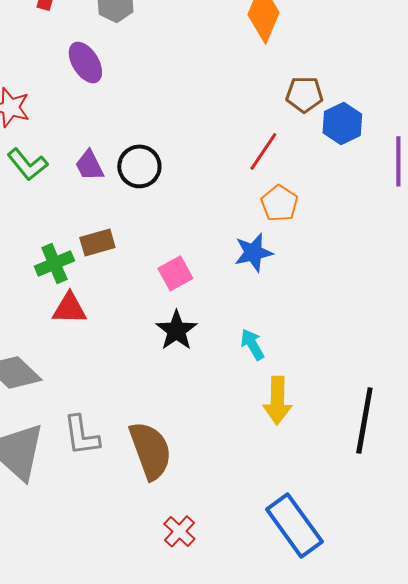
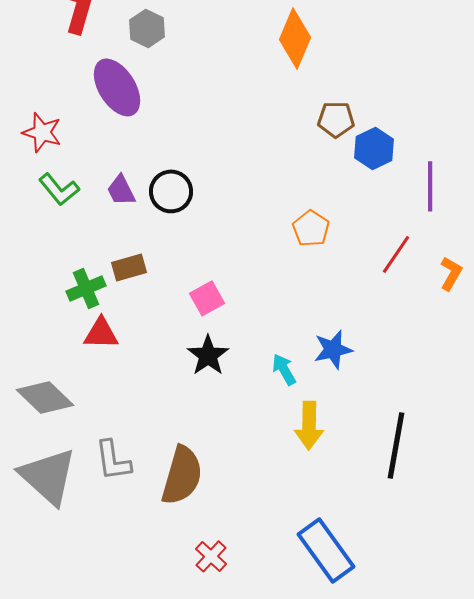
purple ellipse: (85, 62) -> (117, 87), size x1.4
red line: (263, 151) -> (396, 254), moved
blue star: (253, 252) -> (333, 349), moved
brown semicircle: (150, 450) -> (182, 475), turned 36

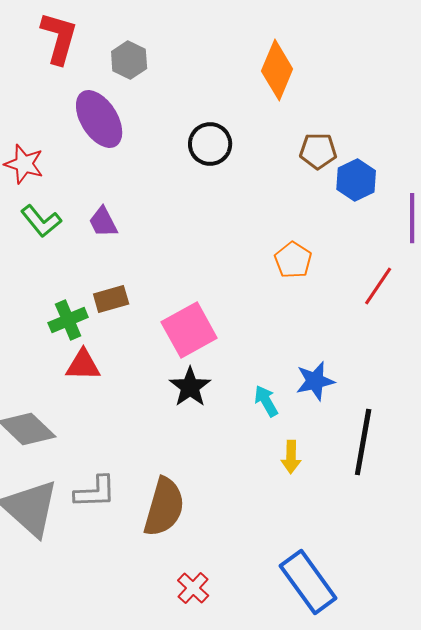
black circle: (171, 191) -> (210, 144), moved
pink square: (207, 298) -> (189, 330), size x1.6
yellow arrow: (309, 425) -> (291, 457), size x0.7
black line: (396, 445) -> (363, 442), moved
gray L-shape: (113, 460) -> (95, 492), turned -84

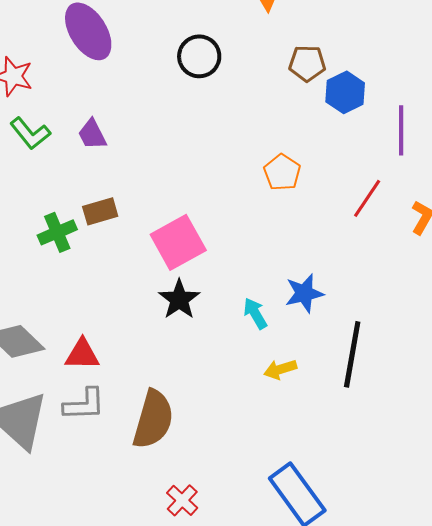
red triangle: (83, 365) -> (82, 354), moved
yellow arrow: (291, 457) -> (280, 369), turned 72

